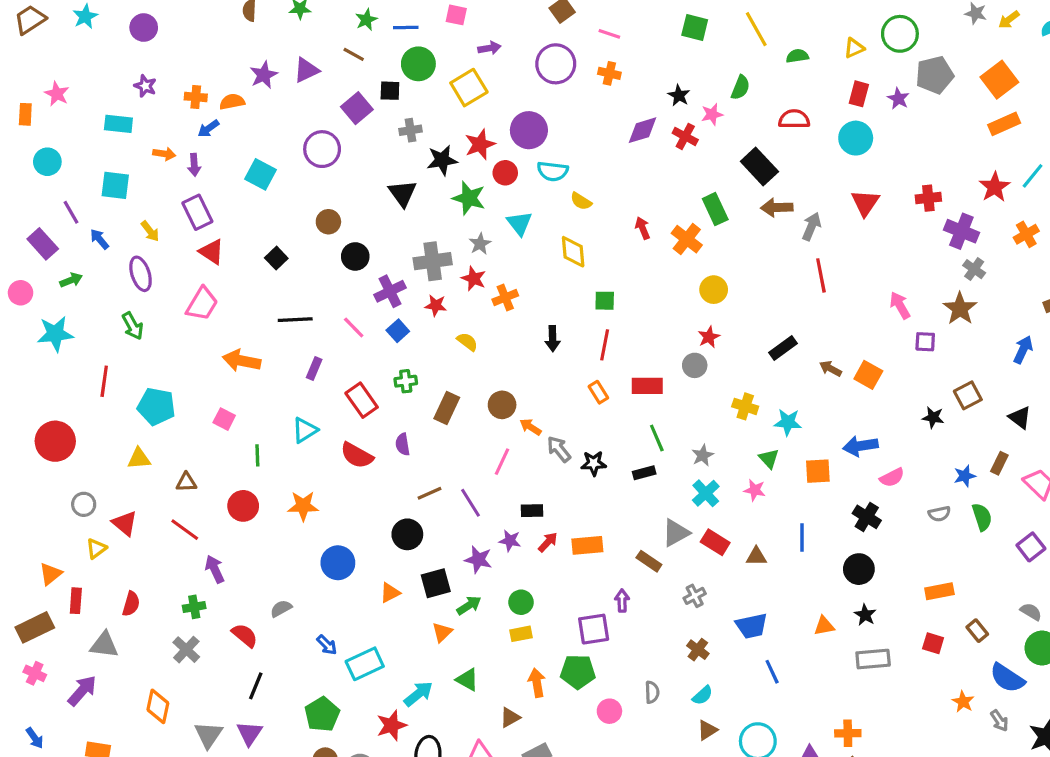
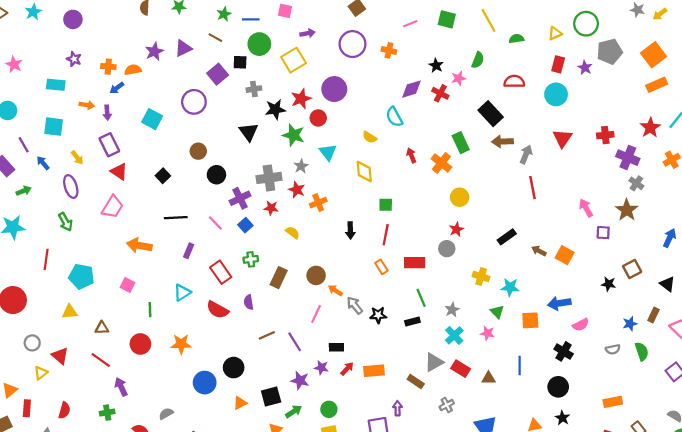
pink line: (609, 34) -> (410, 24), moved, turned -40
cyan semicircle: (553, 171) -> (394, 117), moved, turned 54
black circle: (407, 534) -> (234, 368), moved

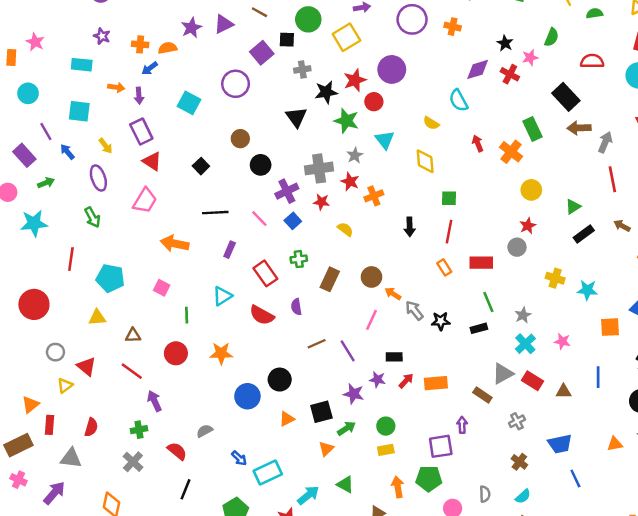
brown arrow: (539, 251) -> (622, 226), moved
green triangle: (497, 312) -> (573, 207), moved, turned 40

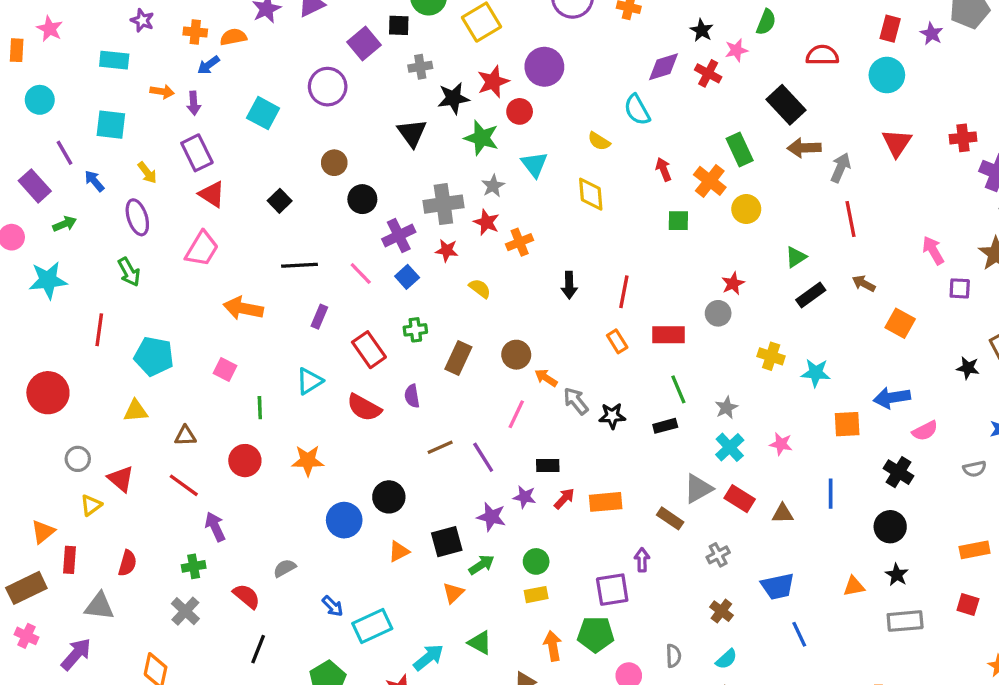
yellow circle: (531, 190) -> (746, 209), moved
green square: (449, 198) -> (678, 221), moved

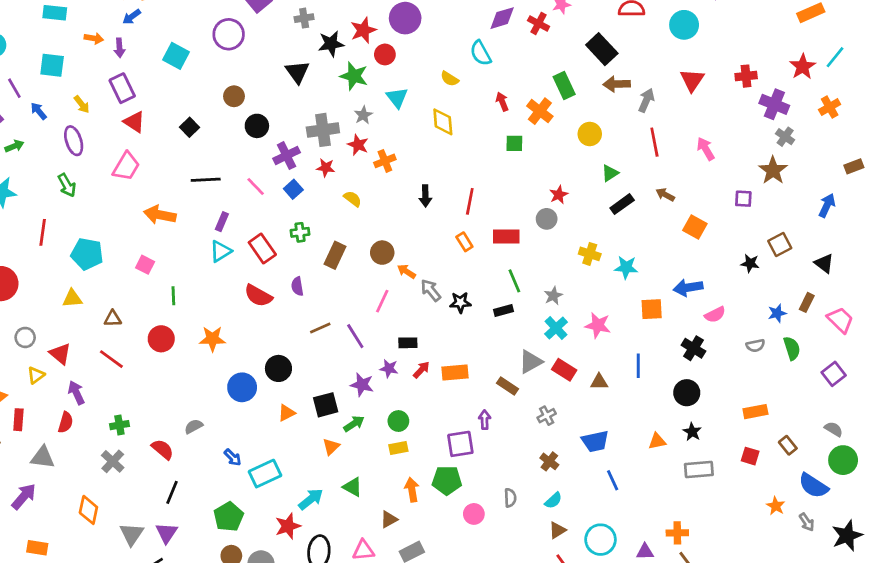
yellow circle: (746, 209) -> (590, 134), moved
pink arrow: (933, 250) -> (706, 149), moved
cyan triangle: (309, 381) -> (221, 251), moved
pink star: (781, 444) -> (598, 325), size x1.4
purple arrow: (215, 527) -> (76, 393), moved

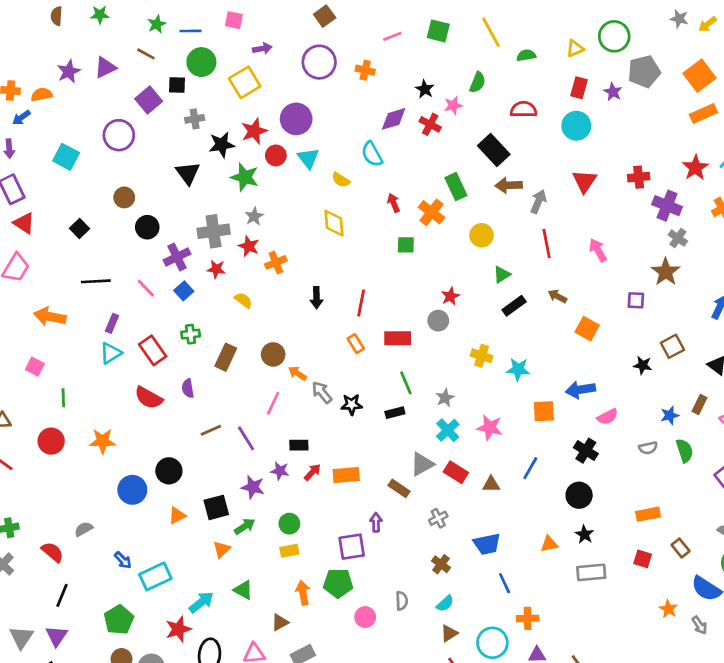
cyan triangle: (397, 98) -> (308, 158), moved
blue line: (638, 366) -> (530, 468), turned 30
orange cross: (677, 533) -> (528, 618), moved

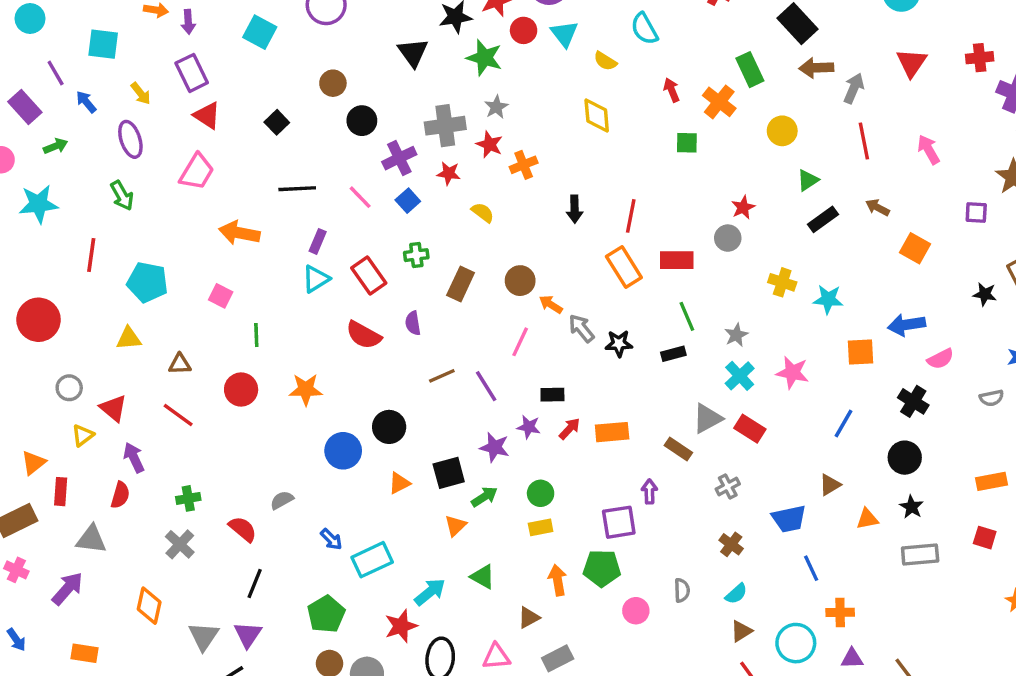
orange rectangle: (356, 344) -> (624, 267), size x1.6
brown triangle: (491, 484) -> (830, 485), moved, turned -30

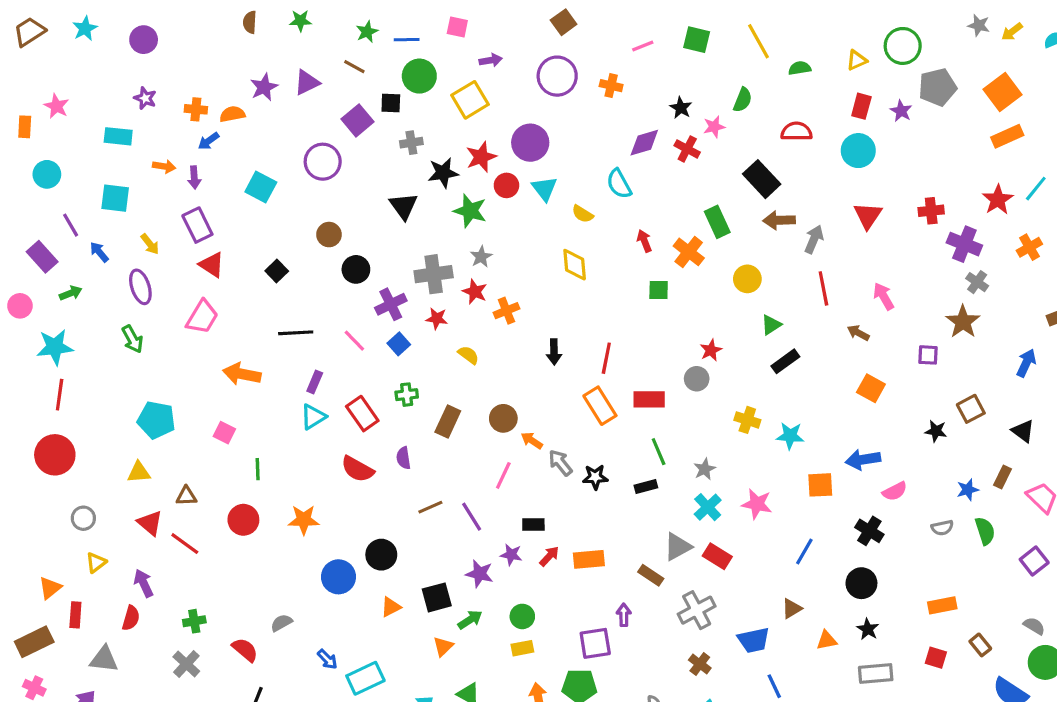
brown arrow: (878, 207) -> (858, 333), moved
red line: (91, 255) -> (60, 395), moved
red triangle: (113, 408) -> (150, 523), moved
gray cross: (728, 486) -> (697, 610), size x1.6

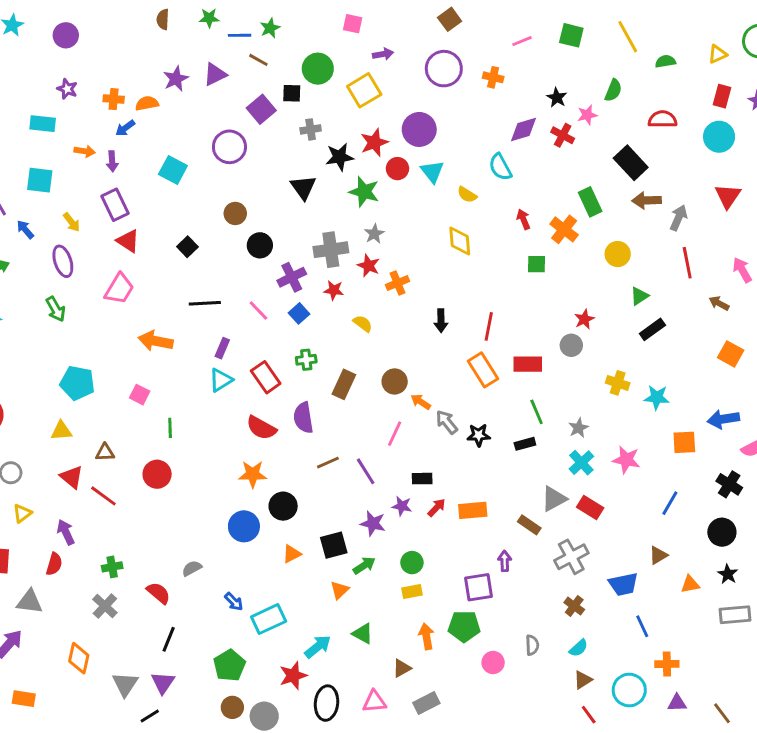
blue line: (407, 40) -> (240, 35), moved
purple semicircle: (403, 458) -> (303, 418), size x1.5
orange star: (304, 520) -> (253, 474), moved

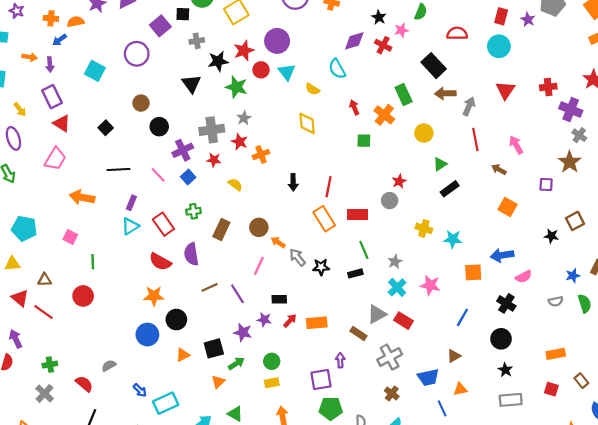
orange triangle: (690, 584) -> (460, 389), moved
green pentagon: (464, 626) -> (331, 408), moved

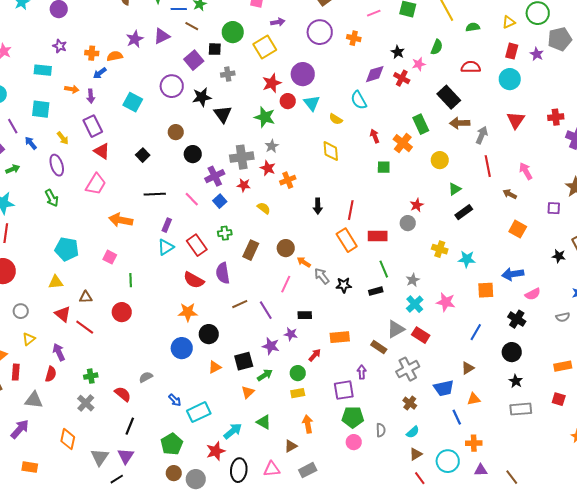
black star: (218, 61) -> (202, 97), moved
red arrow: (290, 321) -> (315, 355), moved

